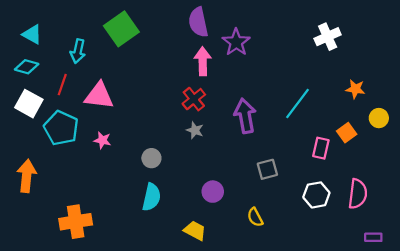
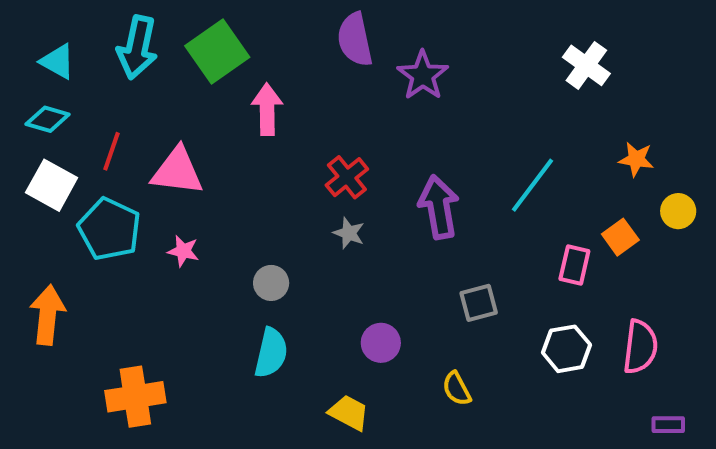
white cross: (328, 37) -> (586, 65), turned -30
cyan arrow: (78, 51) -> (137, 47), moved, size x1.4
pink arrow: (203, 61) -> (267, 109), moved

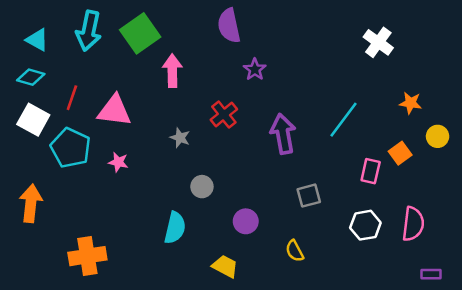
purple star: (423, 75) -> (255, 69), moved, size x0.7
gray star: (349, 233) -> (180, 138), moved
gray circle: (271, 283) -> (202, 187), moved

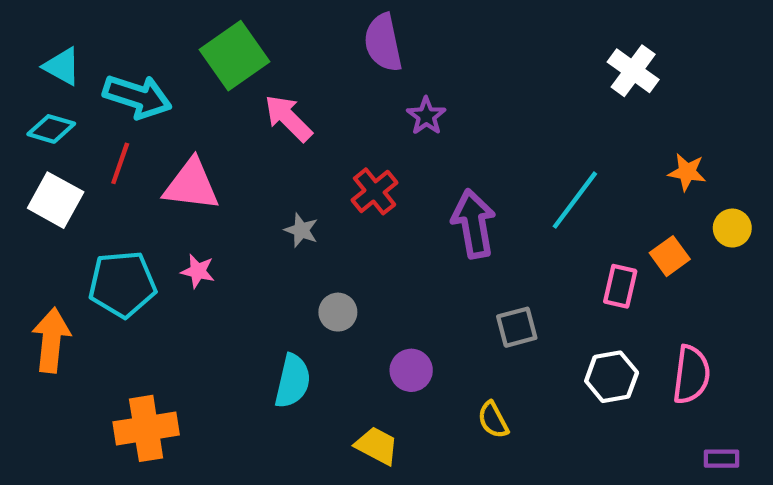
cyan arrow: (89, 31) -> (137, 97), moved, turned -84
pink arrow: (172, 71) -> (288, 118), turned -44
cyan pentagon: (71, 148) -> (122, 284), moved, turned -30

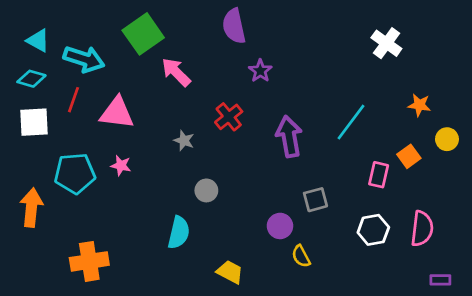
white square: (56, 200) -> (34, 122), turned -32
purple circle: (411, 370) -> (280, 226), moved

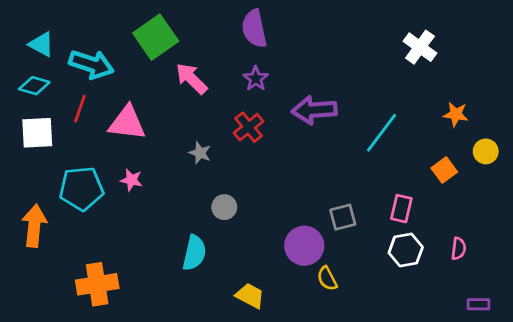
purple star: (260, 71) -> (256, 79), moved
purple arrow: (289, 137) -> (314, 110), moved, turned -84
pink rectangle: (379, 175) -> (401, 209), moved
purple circle: (280, 226) -> (304, 246), size x1.4
pink semicircle: (422, 229) -> (459, 249), size x0.6

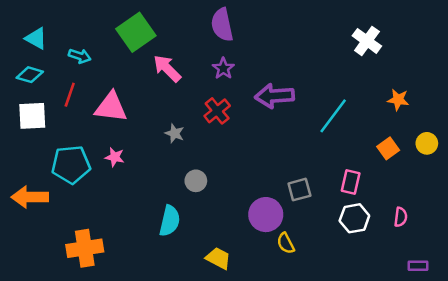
cyan arrow: (91, 64) -> (80, 56), size x0.6
yellow circle: (486, 151) -> (427, 143), moved
orange arrow: (34, 226) -> (30, 197), turned -96

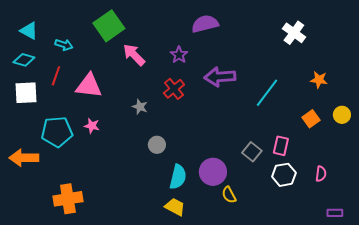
purple semicircle: (222, 25) -> (205, 24), moved, turned 88
gray square: (299, 190) -> (252, 152), moved, turned -36
cyan semicircle: (170, 221) -> (178, 177), moved

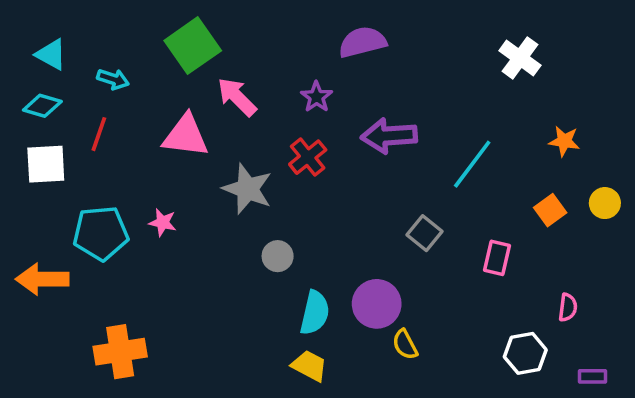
pink triangle: (89, 86) -> (186, 136), moved
gray star: (140, 107) -> (248, 189), size x1.8
gray square: (252, 152) -> (424, 233), moved
white hexagon: (284, 175) -> (525, 353), moved

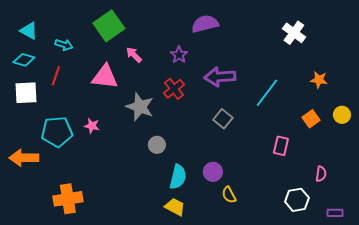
pink arrow: (237, 97) -> (134, 55), size x0.7
gray square: (424, 233) -> (223, 119), moved
purple circle: (377, 304) -> (213, 172), size x0.7

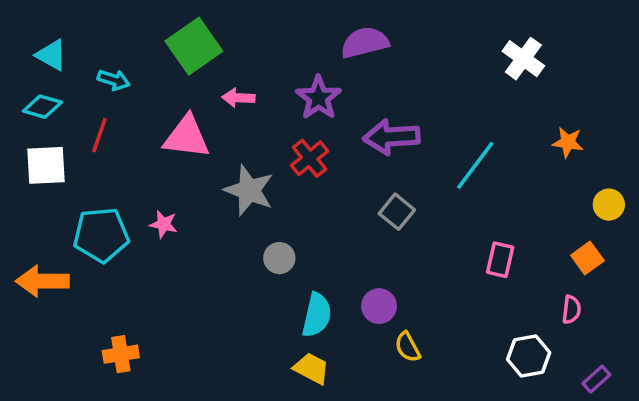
pink arrow: (134, 55) -> (238, 98), turned -42
purple star: (179, 55) -> (319, 98), size x1.4
orange square: (311, 119) -> (587, 258), moved
orange cross: (68, 199) -> (121, 354), size x0.7
purple rectangle: (335, 213) -> (596, 379), turned -42

